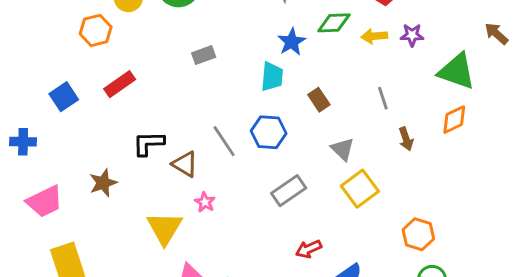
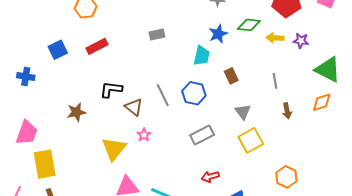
pink trapezoid: (45, 201) -> (27, 133), moved, turned -52

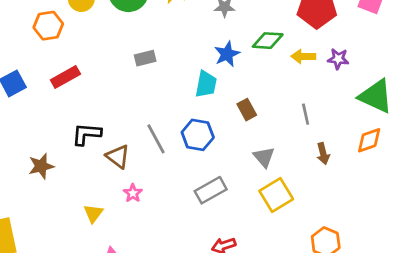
yellow triangle: (114, 149) -> (93, 213), size x0.6

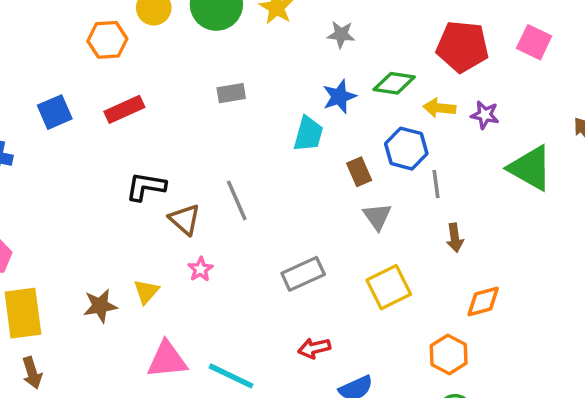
blue hexagon: (198, 135) -> (406, 149), moved
orange diamond: (369, 140) -> (483, 301), moved
gray triangle: (264, 157) -> (377, 216), moved
brown star: (41, 166) -> (100, 306), moved

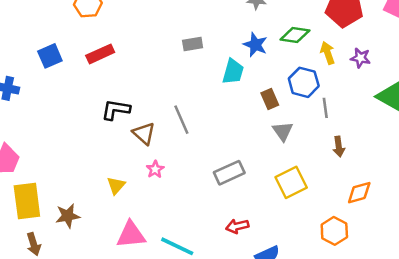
gray rectangle: (231, 93) -> (193, 44), moved
blue star: (339, 97) -> (255, 45), turned -30
yellow arrow: (439, 108) -> (328, 53), turned 65
brown star: (100, 306) -> (68, 216), moved

